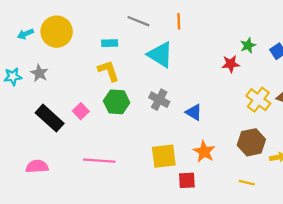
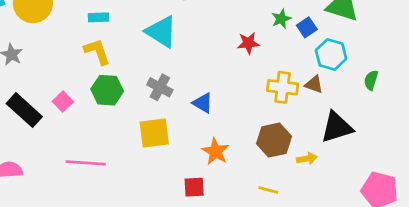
green star: (248, 45) -> (281, 19), moved
yellow cross: (258, 100) -> (283, 87), turned -30
yellow square: (164, 156) -> (154, 133), moved

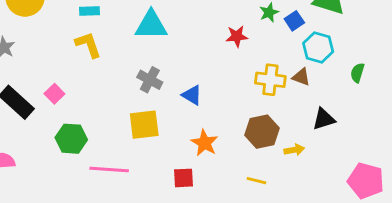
cyan triangle: (161, 32) -> (151, 25), turned -32
green hexagon: (107, 90) -> (71, 139), moved
black triangle: (337, 127) -> (324, 119), size x0.7
pink line: (86, 163) -> (109, 170), moved

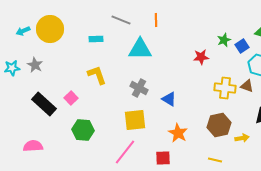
yellow L-shape: (88, 45) -> (97, 75), moved
pink line: (109, 170) -> (125, 152), moved, turned -56

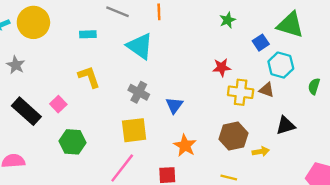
green star: (224, 40) -> (228, 20), moved
cyan triangle: (140, 49) -> (140, 46), turned 35
red star: (201, 57) -> (222, 67), moved
blue triangle: (169, 99) -> (174, 105), turned 35

